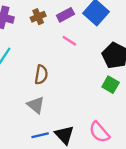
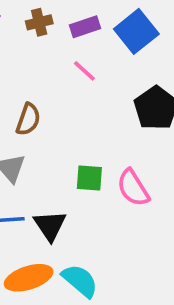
green square: (111, 85) -> (89, 178), moved, turned -35
pink semicircle: (99, 132) -> (133, 188), moved

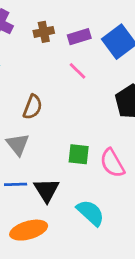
cyan semicircle: (80, 281) -> (90, 213), moved

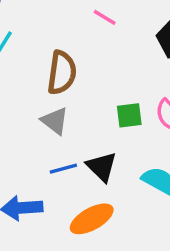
brown semicircle: (33, 107) -> (62, 73), size x1.4

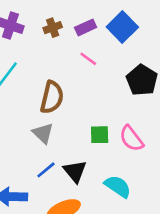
blue line: (63, 169) -> (46, 170), turned -30

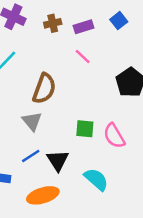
blue square: (122, 27) -> (119, 21), moved, size x0.6

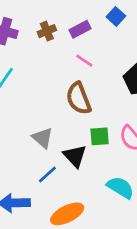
brown semicircle: (44, 89) -> (79, 98), moved, turned 148
black triangle: (58, 160) -> (75, 156), moved

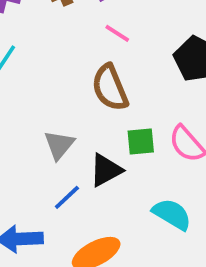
gray triangle: (43, 138) -> (59, 145), turned 30
black triangle: (75, 156) -> (106, 170), turned 45

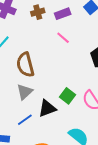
brown semicircle: (110, 88) -> (25, 65), moved
green square: (141, 141) -> (68, 96), turned 35

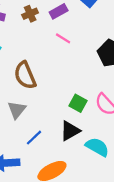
gray triangle: (25, 92) -> (17, 110), moved
black triangle: (47, 108) -> (70, 131), moved

